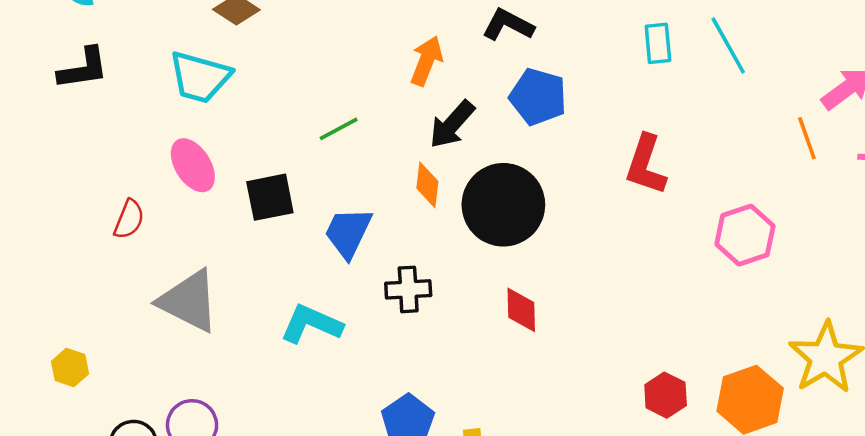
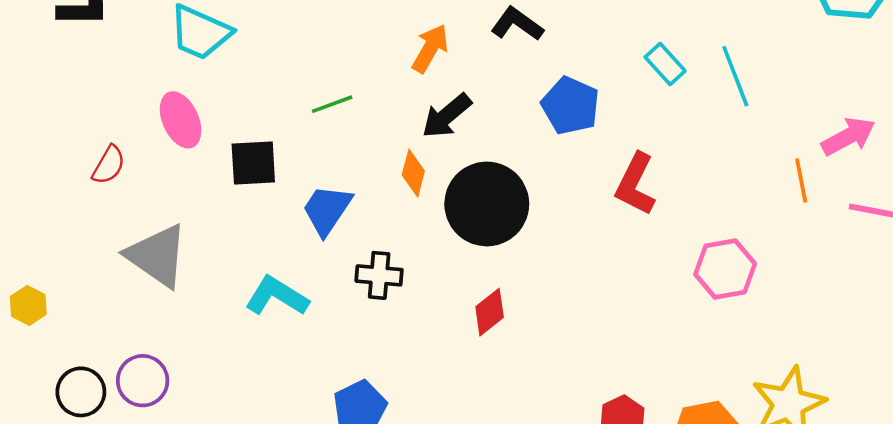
cyan rectangle: (658, 43) -> (665, 64), turned -45
blue pentagon: (538, 97) -> (571, 106), moved
red diamond: (521, 310) -> (490, 312), turned 45

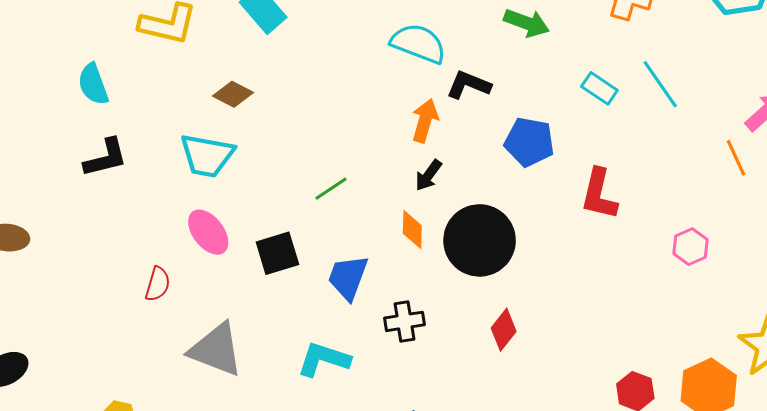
orange arrow: (430, 48) -> (425, 121), moved
black arrow: (447, 116) -> (428, 175), size x0.7
pink hexagon: (725, 269) -> (691, 247), size x0.7

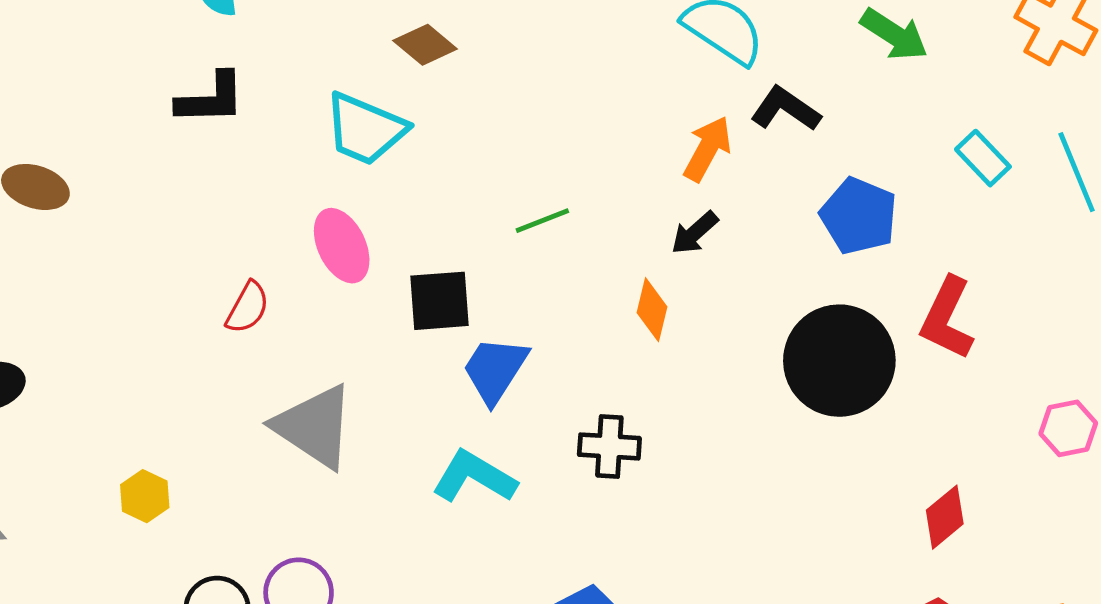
black circle: (480, 240) -> (839, 361), moved
blue trapezoid: (348, 277) -> (495, 370), moved
red diamond: (504, 330) -> (945, 517), moved

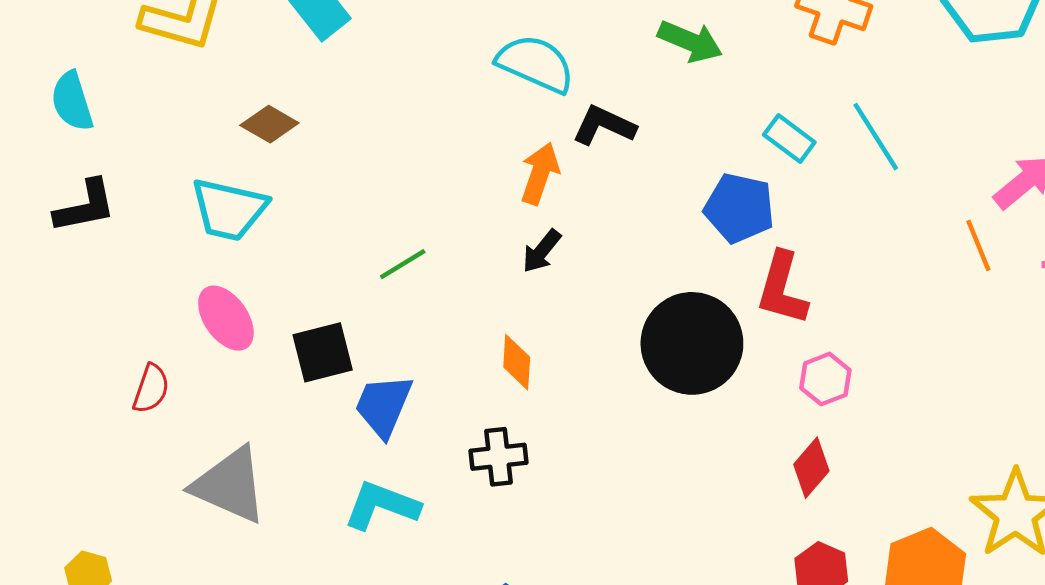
blue pentagon: (859, 216) -> (739, 208), moved
orange diamond: (652, 310) -> (517, 362), moved
pink hexagon: (1068, 428) -> (825, 379), moved

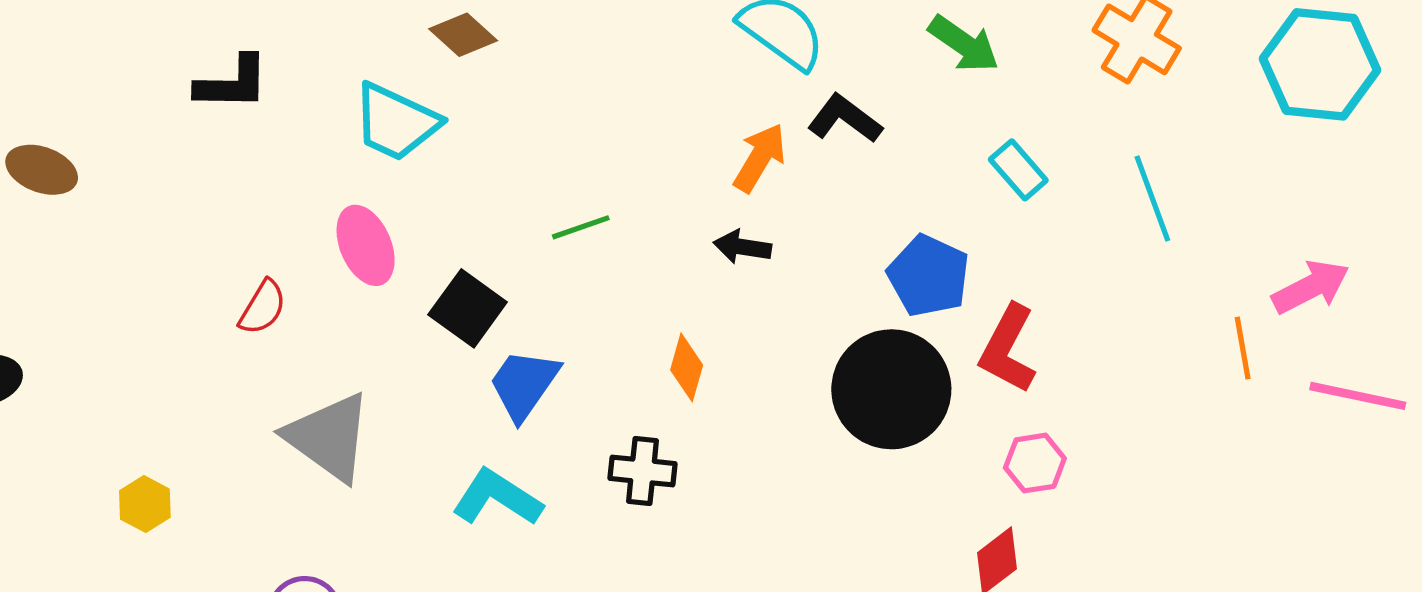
cyan rectangle: (789, 139) -> (1018, 170), moved
blue pentagon: (739, 208) -> (929, 276), moved
black arrow: (542, 251) -> (742, 247), turned 48
black square: (323, 352) -> (468, 308), turned 38

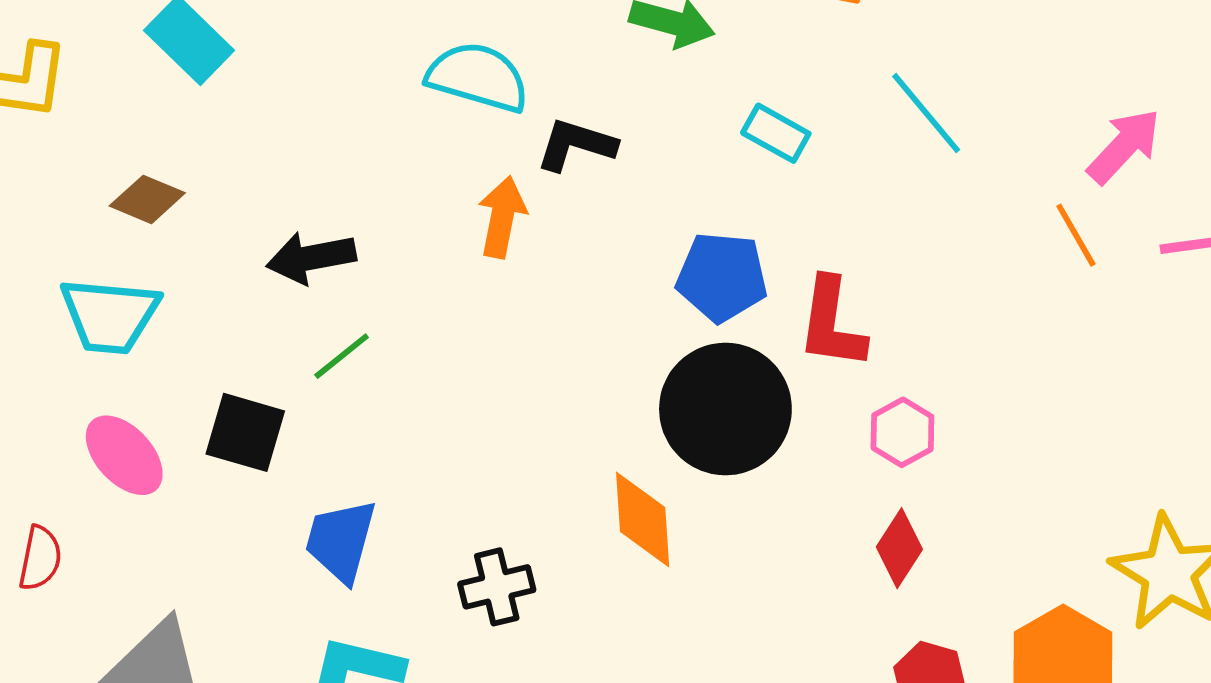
black arrow: (742, 247) -> (311, 258), moved, size x1.4
black square: (468, 308) -> (245, 432), moved
orange diamond: (687, 367) -> (643, 519), moved, size x1.4

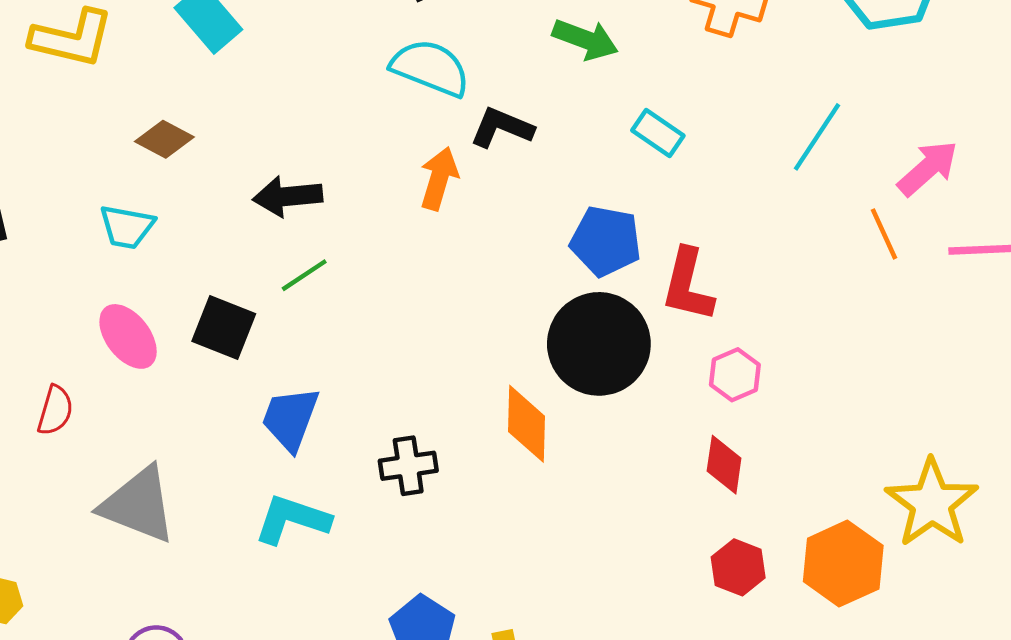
cyan line: (926, 113) -> (817, 137), moved, turned 68
cyan trapezoid: (110, 316) -> (127, 227), size x0.7
red diamond: (899, 548) -> (724, 465), turned -30

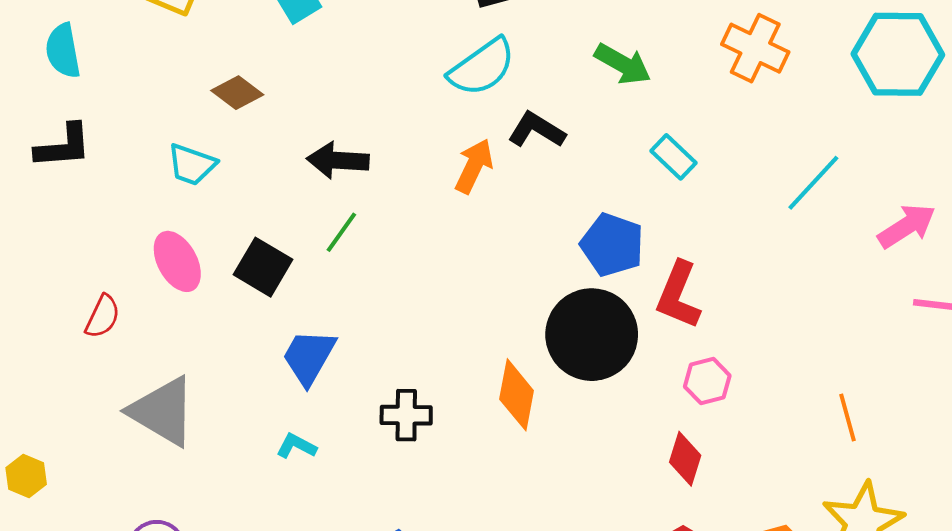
cyan semicircle: (430, 68) -> (482, 67), turned 114
orange line: (884, 234) -> (848, 417), moved
green line: (304, 275) -> (341, 232), turned -30
cyan L-shape: (292, 519) -> (296, 446), size x0.6

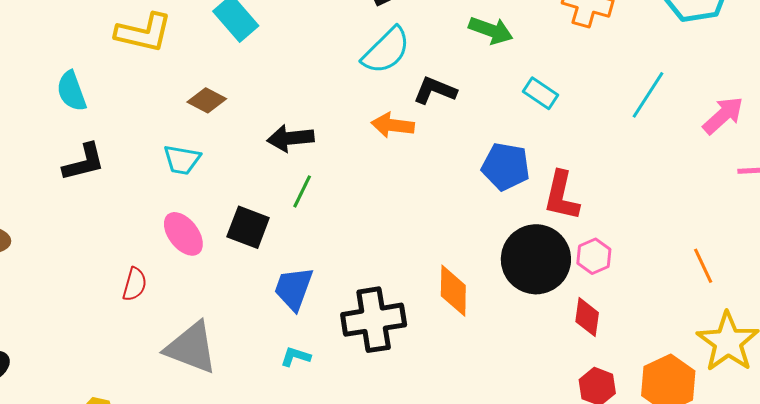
orange arrow: (474, 166) -> (393, 125), turned -99
black circle: (592, 335) -> (536, 259), moved
black cross: (406, 415) -> (374, 320), size x1.6

